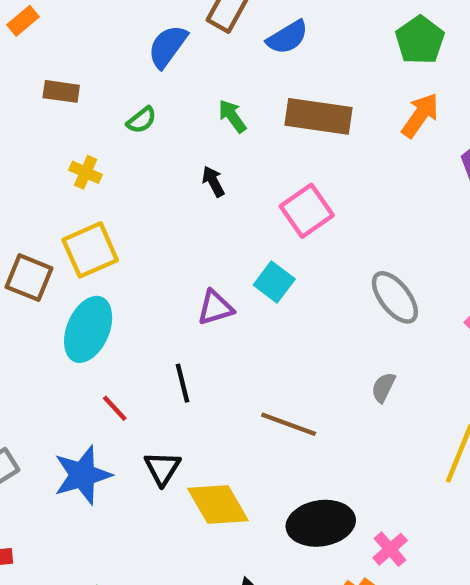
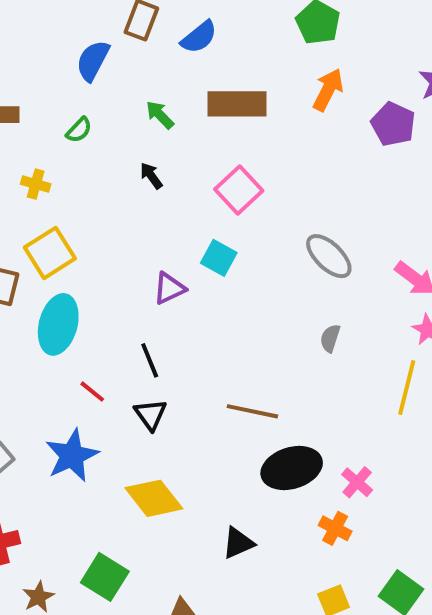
brown line: (289, 424) -> (252, 411), moved
black triangle: (162, 468) -> (150, 414), moved
yellow diamond: (218, 504) -> (154, 498), moved

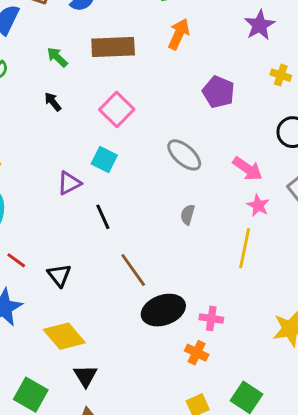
purple pentagon: (393, 124) -> (219, 92), moved
black line: (150, 360) -> (103, 217), moved
brown line: (252, 411) -> (133, 270), turned 45
pink cross: (357, 482) -> (211, 318), turned -30
black triangle: (238, 543) -> (85, 376), moved, turned -35

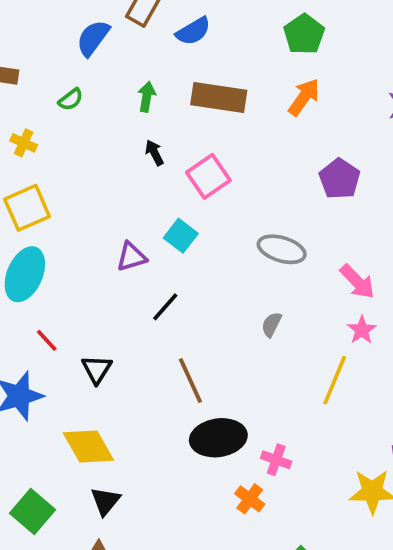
green arrow: (57, 57) -> (147, 97), turned 45
black arrow: (53, 102) -> (154, 153), moved
gray ellipse: (184, 155) -> (282, 249), turned -36
black line: (103, 217) -> (165, 307), turned 55

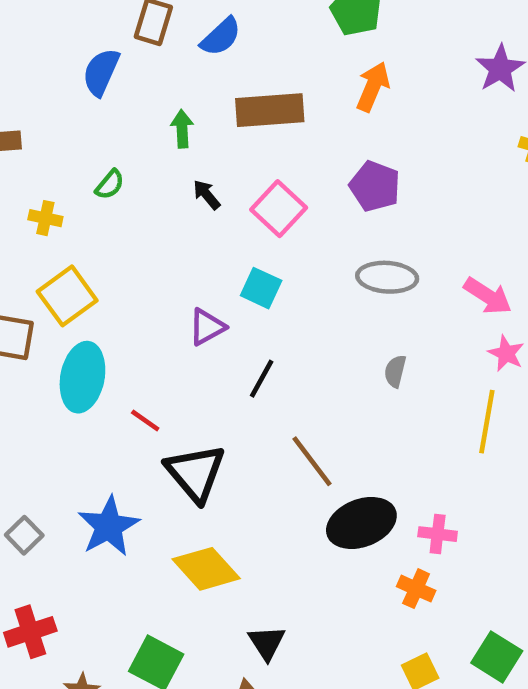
green semicircle: (71, 99) -> (110, 185), moved
purple pentagon: (340, 179) -> (375, 186), moved
red line: (47, 340) -> (145, 421), moved
black triangle: (97, 369) -> (195, 473), size x1.6
black triangle: (105, 501) -> (267, 643), moved

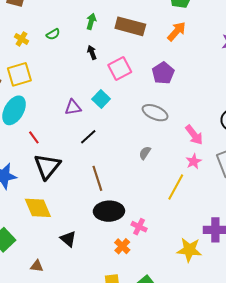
black triangle: (267, 643) -> (68, 239), moved, turned -36

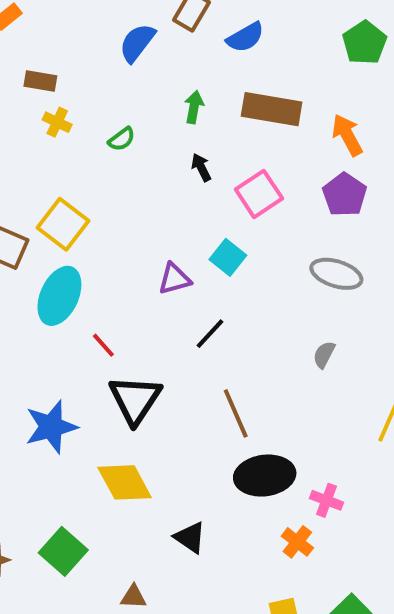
orange arrow: (177, 31) -> (347, 135), moved, turned -65
yellow cross: (22, 39) -> (57, 122), moved
yellow square: (19, 74) -> (63, 224), turned -30

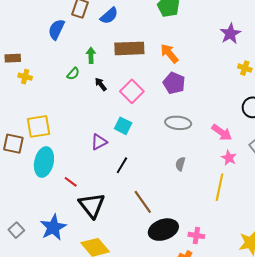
green semicircle: (122, 139) -> (73, 74), moved
yellow square: (63, 224) -> (38, 126), turned -35

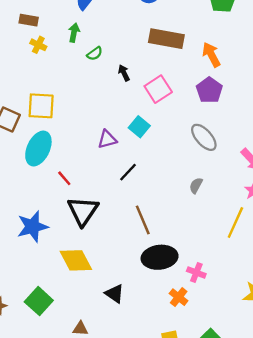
green arrow: (91, 55) -> (74, 33), moved
gray ellipse: (178, 123) -> (204, 137), turned 30

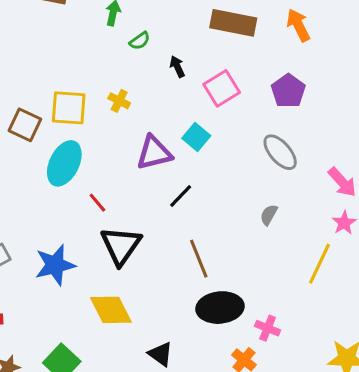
yellow cross: (38, 45) -> (119, 101), moved
orange arrow: (211, 55) -> (298, 25), moved
purple triangle: (107, 139) -> (154, 153), size x1.4

